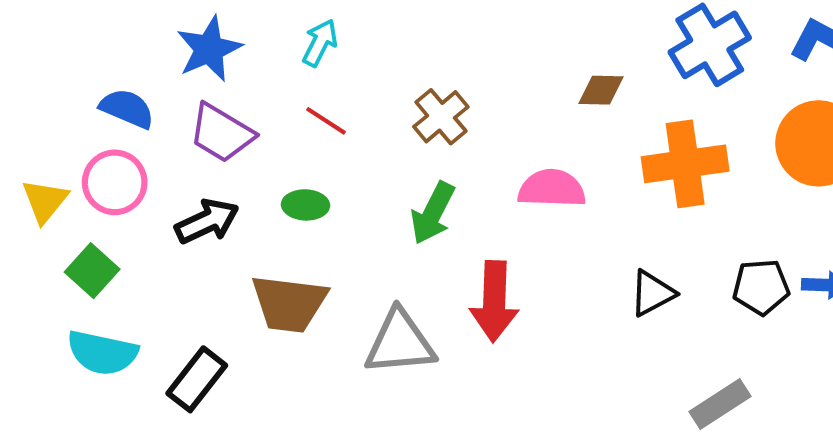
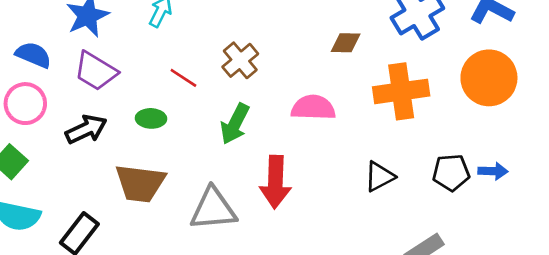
red line: (326, 121) -> (183, 78), moved

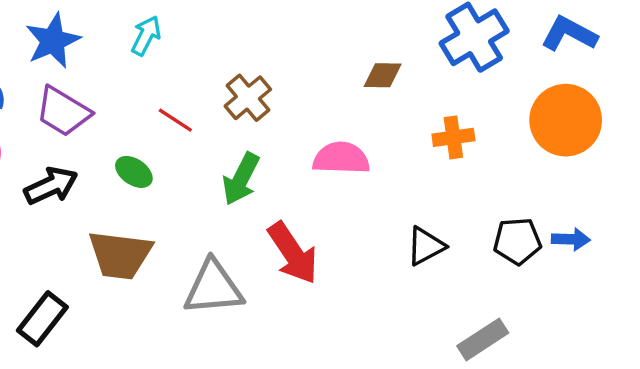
orange cross: (401, 91) -> (453, 137), size x0.6
green ellipse: (151, 118) -> (134, 172), turned 32
red arrow: (275, 182) -> (293, 253), turned -36

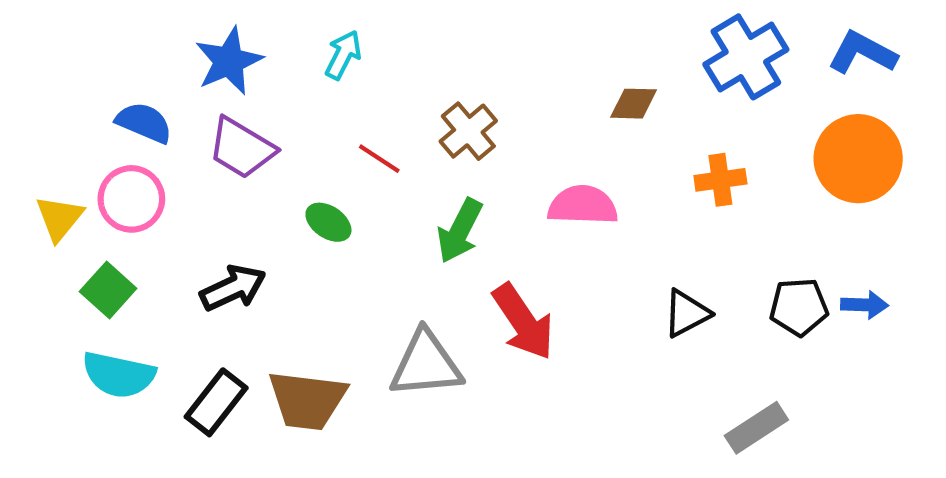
black arrow: (51, 186) -> (233, 288), moved
brown trapezoid: (120, 255) -> (307, 400), moved

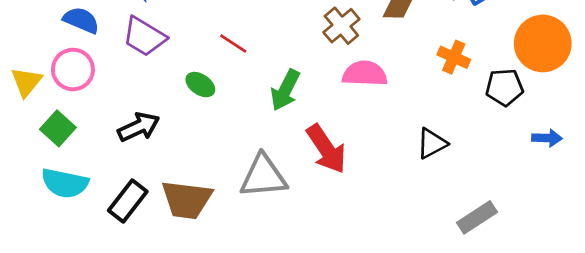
brown cross: (468, 131) -> (341, 26), moved
orange cross: (720, 180) -> (454, 57), turned 32
black pentagon: (799, 307) -> (504, 87), moved

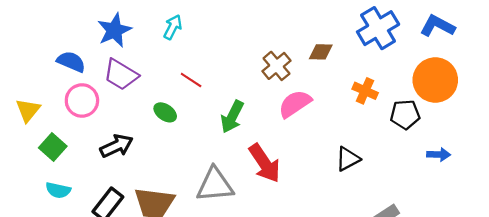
pink circle: (73, 69) -> (82, 101), moved
pink semicircle: (365, 74) -> (295, 104), turned -36
cyan semicircle: (65, 183) -> (58, 190), size x0.7

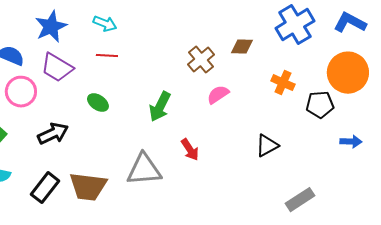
cyan arrow: (173, 27) -> (105, 24), turned 85
red line: (191, 80) -> (107, 56), moved, turned -30
pink semicircle: (295, 104) -> (218, 95), size x0.7
red arrow: (265, 163) -> (190, 150), size x0.6

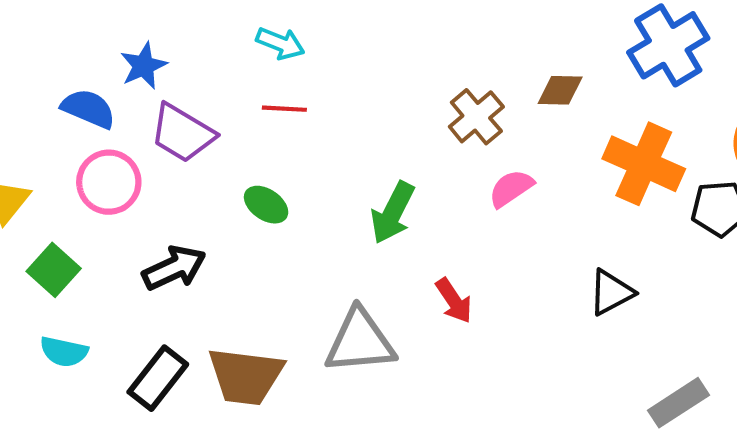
blue star: (51, 27) -> (144, 66), moved, size x0.7
orange cross: (283, 83) -> (644, 164), size x1.6

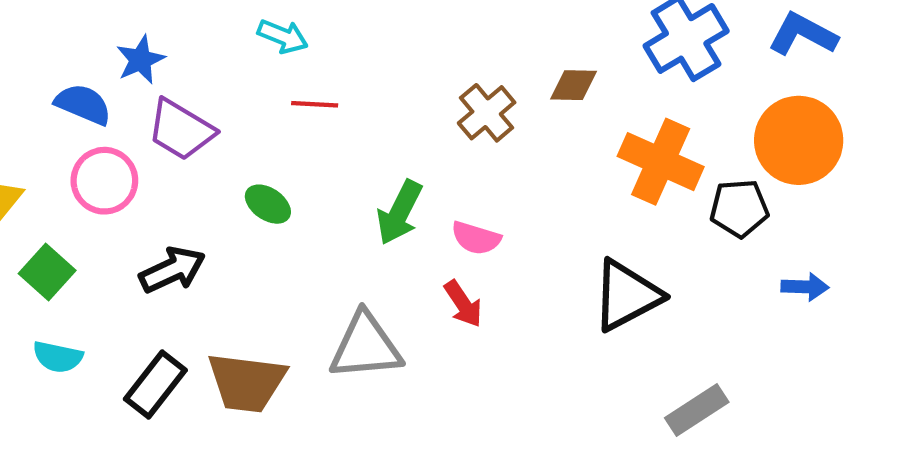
red line: (284, 109) -> (315, 104), moved
pink semicircle: (511, 188) -> (476, 238), moved, turned -129
black triangle: (611, 292) -> (627, 295), size x1.5

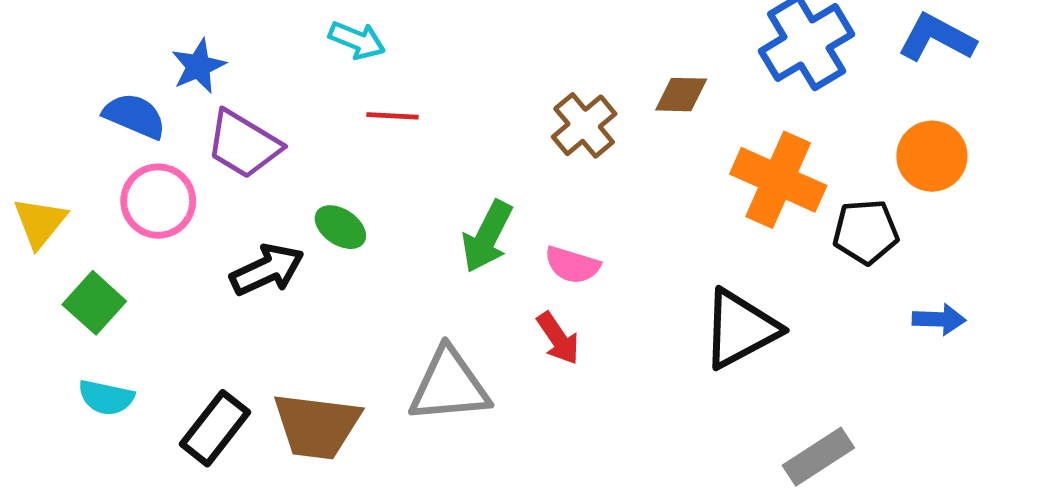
orange circle: (799, 140) -> (932, 156), size x0.7
black arrow: (172, 270) -> (267, 270), moved

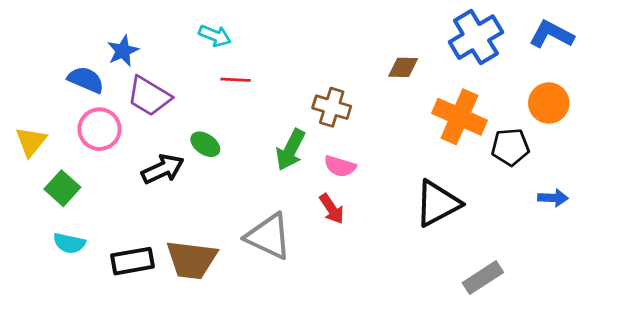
brown cross: (584, 125) -> (332, 107), moved, turned -33
gray triangle: (449, 386) -> (269, 236), turned 30
black rectangle: (215, 428) -> (132, 261), turned 42

